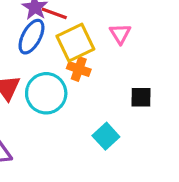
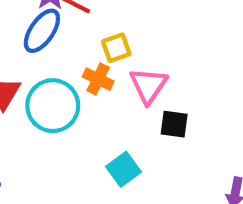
pink triangle: (120, 34) -> (148, 85), moved, size x1.4
yellow square: (75, 43) -> (116, 48), moved, size x0.6

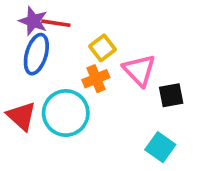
orange cross: (98, 79) -> (96, 79), turned -30
cyan square: (123, 169) -> (160, 147), moved

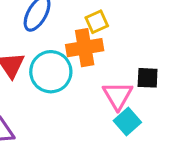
pink triangle: (139, 70) -> (118, 96), moved
orange cross: (96, 79) -> (85, 48), size x1.5

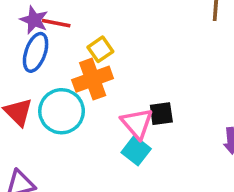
black square: (148, 78) -> (161, 114), moved
cyan square: (127, 121) -> (136, 151), moved

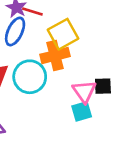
yellow square: (100, 49) -> (63, 34), size x1.6
cyan square: (136, 151) -> (82, 111), turned 30

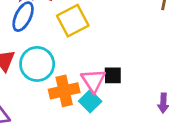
orange cross: (55, 55) -> (64, 91), moved
cyan square: (82, 111) -> (90, 101), turned -30

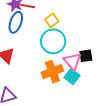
yellow square: (73, 21) -> (52, 20), size x0.6
cyan circle: (37, 64) -> (53, 41), moved

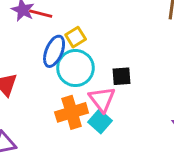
blue ellipse: (16, 22) -> (54, 51), moved
black square: (86, 56) -> (122, 76), moved

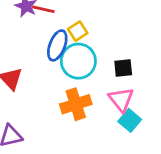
pink triangle: (102, 99) -> (121, 100), moved
cyan square: (100, 121) -> (130, 120), moved

